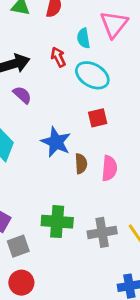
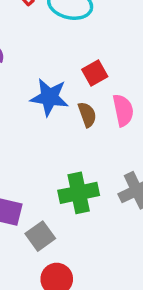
red square: (98, 118) -> (95, 73), moved

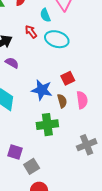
green cross: (79, 193) -> (47, 125), moved

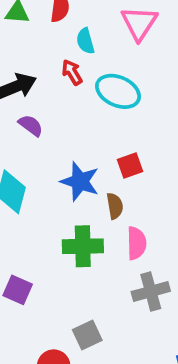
cyan semicircle: (45, 15) -> (85, 41), moved
pink semicircle: (82, 100) -> (136, 243), moved
gray square: (32, 166) -> (87, 335), moved

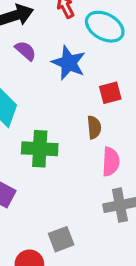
blue star: (80, 181) -> (69, 63), moved
green cross: (83, 246) -> (40, 149), moved

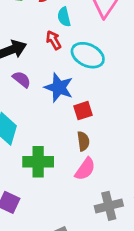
red square: (110, 93) -> (83, 111), moved
pink semicircle: (111, 162) -> (85, 169), moved, turned 35

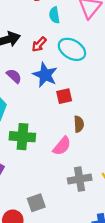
red arrow: (54, 40) -> (39, 44), moved, turned -112
purple semicircle: (22, 79) -> (14, 76), moved
brown semicircle: (83, 141) -> (79, 124), moved

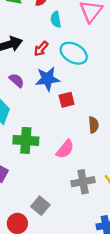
blue star: (45, 75) -> (47, 79), turned -30
brown semicircle: (79, 124) -> (94, 125), moved
gray square: (36, 203) -> (40, 206), turned -30

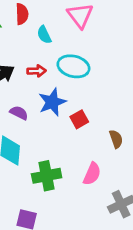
red arrow: (41, 49) -> (36, 71), turned -119

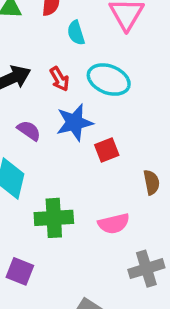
red arrow: (36, 71) -> (59, 79), turned 54
pink semicircle: (92, 174) -> (114, 224), turned 45

